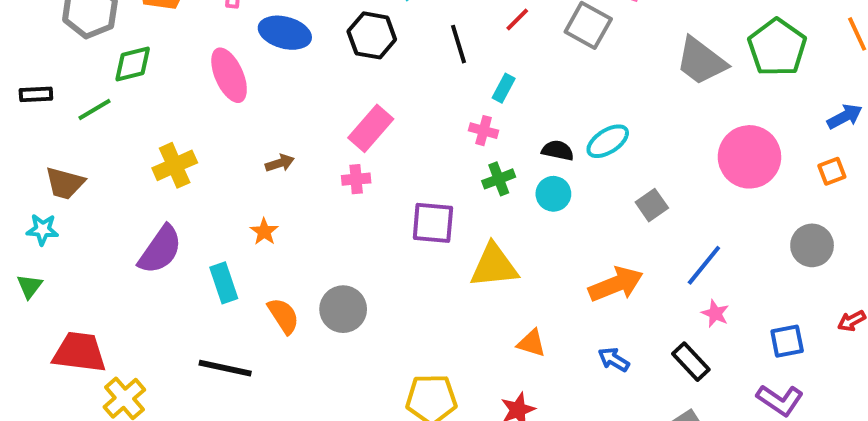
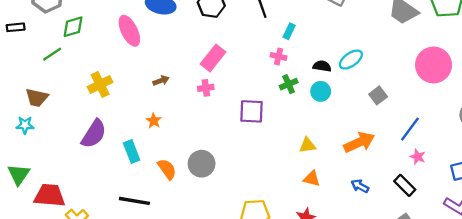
black rectangle: (36, 94) -> (16, 27), moved
yellow triangle: (494, 266) -> (307, 145), moved, size x0.6
green triangle: (29, 286) -> (19, 174), moved, size x1.5

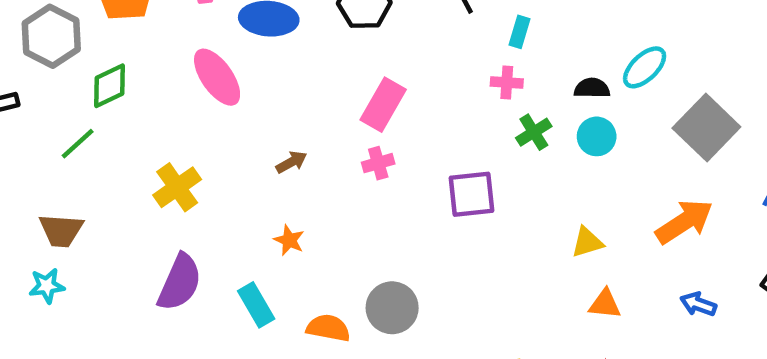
gray square: (378, 95) -> (706, 127), size x1.8
orange semicircle: (167, 169) -> (328, 328), turned -35

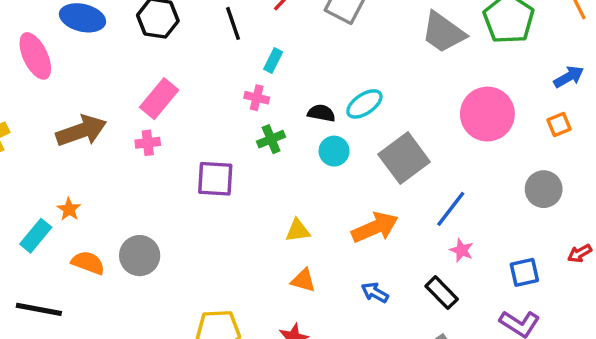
cyan circle: (597, 136) -> (334, 151), moved
brown arrow: (291, 162) -> (81, 131), size x2.0
orange star: (289, 240) -> (69, 209), moved
cyan rectangle: (256, 305) -> (36, 236), turned 60

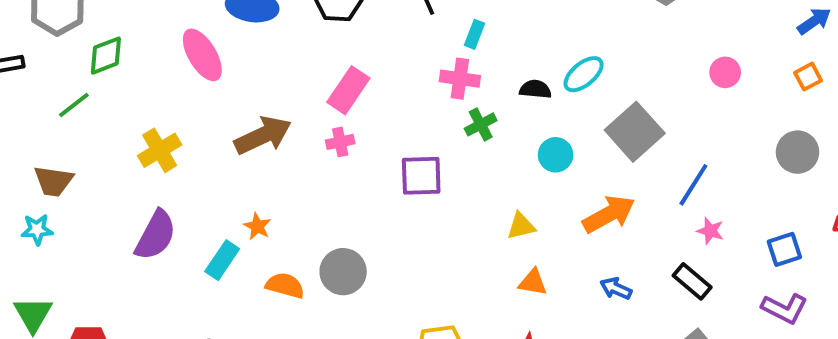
pink cross: (257, 98) -> (460, 79), size x1.4
pink circle: (487, 114) -> (725, 72), size x0.5
cyan circle: (334, 151) -> (556, 155), moved

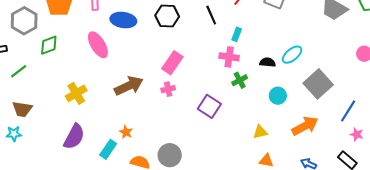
green line: (74, 105) -> (19, 71), moved
purple square: (421, 176) -> (209, 106), turned 35

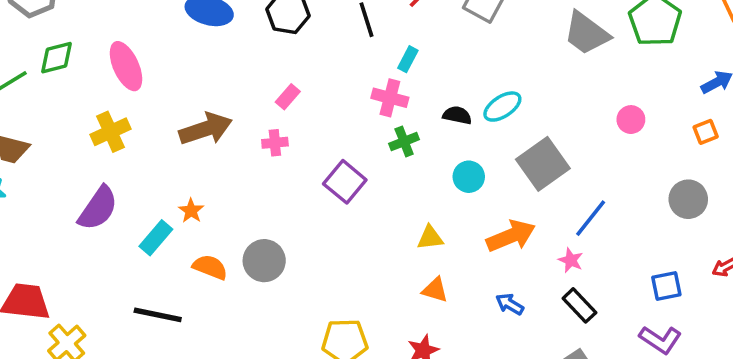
green diamond: (49, 45) -> (56, 58), moved
pink ellipse: (98, 45) -> (126, 66), moved
pink rectangle: (172, 63) -> (288, 97), size x0.6
pink star: (357, 134) -> (571, 260), moved

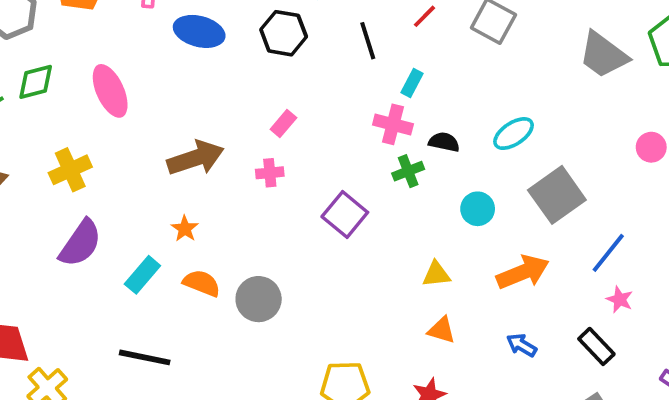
black semicircle: (457, 115) -> (444, 142), moved
yellow cross: (110, 132) -> (70, 170), moved
orange star: (191, 211) -> (185, 229), moved
pink star: (571, 260) -> (620, 299), moved
orange semicircle: (210, 267) -> (202, 283), moved

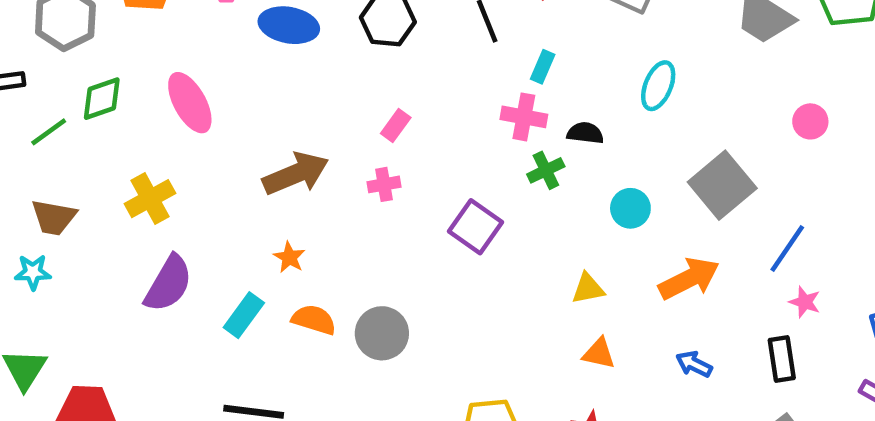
cyan ellipse: (514, 134) -> (658, 86), moved, turned -30
pink circle: (651, 147) -> (810, 121), moved
black rectangle: (596, 346) -> (782, 359), turned 39

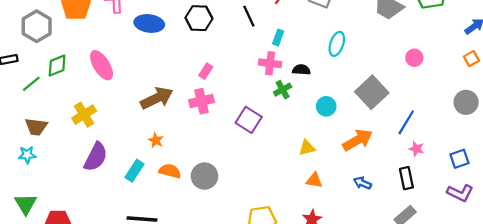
pink cross: (384, 184) -> (201, 101), size x1.5

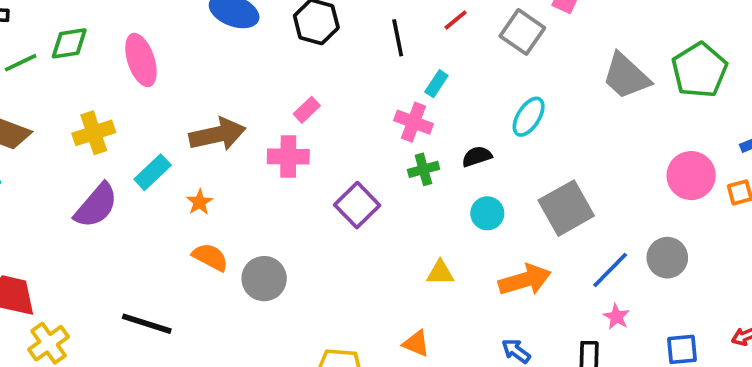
pink circle: (414, 58) -> (691, 176), moved, size x1.6
black semicircle: (301, 70) -> (477, 156), moved, turned -36
gray circle: (466, 102) -> (667, 258), moved
cyan rectangle: (134, 171) -> (153, 172), moved
orange triangle: (314, 180) -> (416, 344), moved

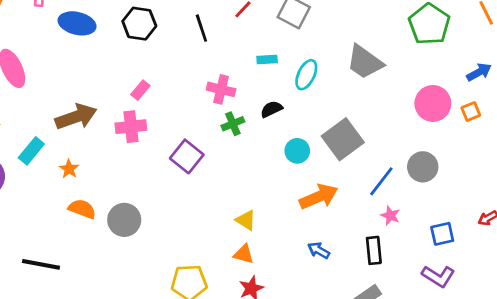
gray trapezoid: (626, 76) -> (365, 62), moved
cyan rectangle: (436, 84) -> (267, 60), moved, turned 60
cyan circle: (487, 213) -> (297, 151), moved
yellow triangle: (440, 273) -> (246, 220), moved, turned 40

